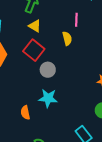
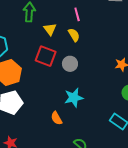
yellow triangle: (35, 26) -> (50, 29), moved, turned 40
gray circle: (48, 70) -> (70, 64), moved

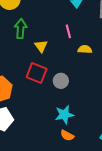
yellow semicircle: (74, 35) -> (85, 49), moved, turned -56
orange semicircle: (57, 118) -> (67, 135), moved, turned -32

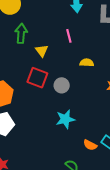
yellow semicircle: (85, 49) -> (87, 63), moved
orange semicircle: (67, 135) -> (90, 145), moved

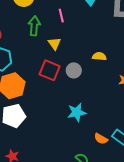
pink line: (69, 36) -> (61, 16), moved
gray circle: (62, 85) -> (74, 70), moved

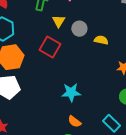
gray circle: (74, 70) -> (79, 29), moved
orange semicircle: (101, 139) -> (74, 122), moved

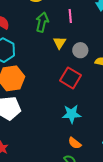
red square: (50, 47) -> (71, 78), moved

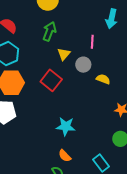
pink line: (70, 16) -> (92, 42), moved
red square: (71, 78) -> (51, 80), moved

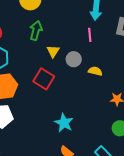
pink line: (92, 42) -> (90, 35), moved
cyan star: (66, 126) -> (64, 123), turned 30

